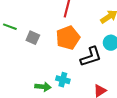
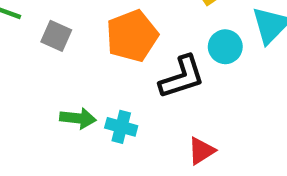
green arrow: (43, 87) -> (78, 118), moved

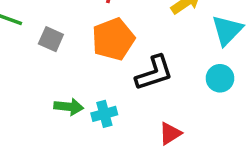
cyan circle: (225, 47) -> (220, 78), moved
cyan cross: (121, 127) -> (104, 114), turned -30

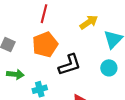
green arrow: (69, 107) -> (15, 74), moved

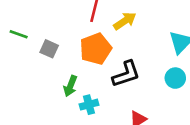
yellow arrow: (89, 22) -> (125, 21), moved
green arrow: (15, 74) -> (70, 86), moved, turned 105

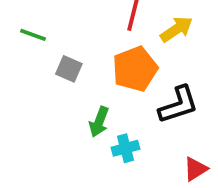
green line: (19, 34) -> (33, 35), moved

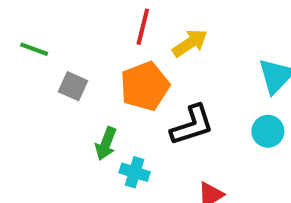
cyan cross: (126, 148) -> (135, 172), turned 32

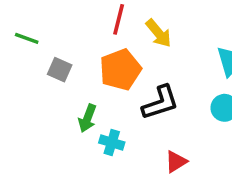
yellow arrow: (190, 43) -> (159, 33), turned 84

